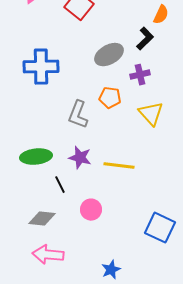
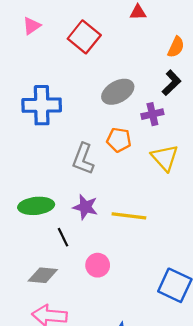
black L-shape: (145, 39) -> (171, 83), moved

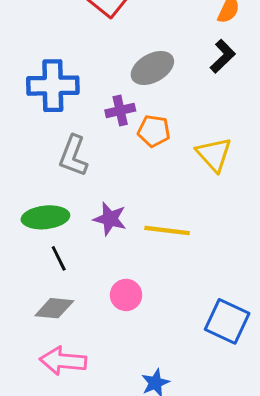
purple cross: (152, 114) -> (120, 110), moved
gray L-shape: (83, 159) -> (73, 156), moved
black line: (63, 237) -> (59, 258), moved

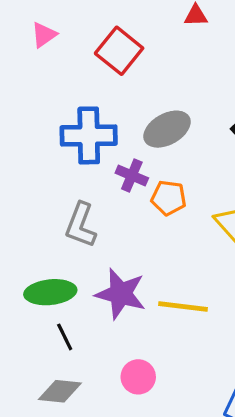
blue cross: (53, 86) -> (89, 135), moved
purple cross: (120, 110) -> (132, 175), turned 36
purple star: (110, 219) -> (121, 294), size x1.4

